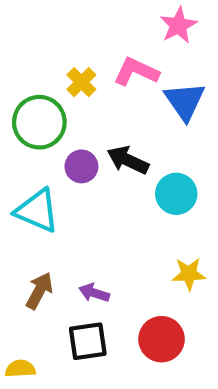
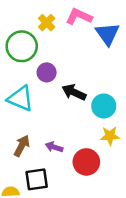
black arrow: (128, 160) -> (74, 92), moved
cyan circle: (176, 194) -> (104, 106), moved
red circle: (161, 339) -> (86, 162), moved
black square: (88, 341) -> (37, 179), moved

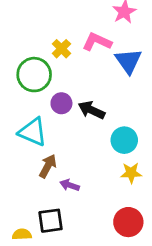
black arrow: (74, 92) -> (91, 110), moved
brown arrow: (22, 146) -> (48, 166), moved
red circle: (86, 162) -> (128, 222), moved

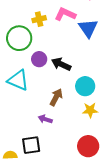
yellow cross: (61, 49) -> (39, 19), turned 32
brown arrow: (48, 166) -> (56, 97), moved

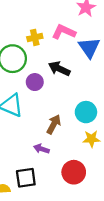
black arrow: (61, 64) -> (59, 69), moved
red circle: (88, 146) -> (74, 172), moved

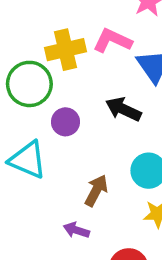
yellow cross: (35, 37) -> (65, 50), size x1.5
black arrow: (59, 69) -> (123, 109), moved

